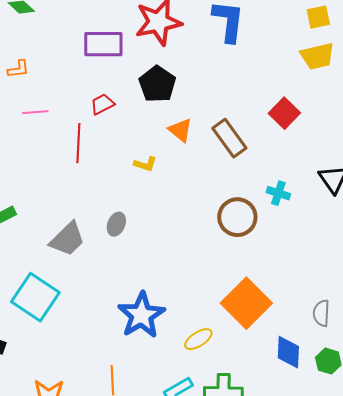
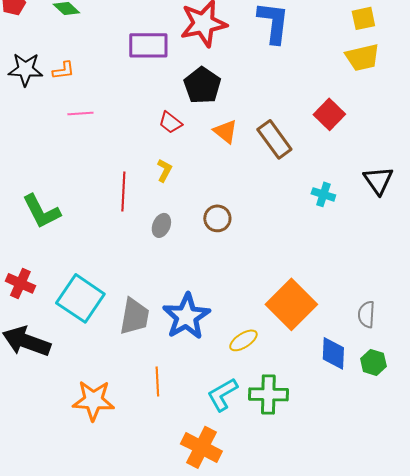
red trapezoid: (102, 104) -> (170, 122), moved, turned -115
red line: (78, 143) -> (123, 191), moved
yellow L-shape: (145, 164) -> (164, 170), moved, turned -80
brown circle: (237, 217) -> (217, 218), moved, size x0.7
gray trapezoid: (67, 239) -> (134, 316), moved, turned -36

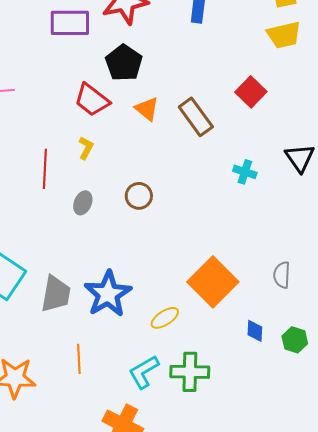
red trapezoid: (170, 122) -> (92, 100), size x1.5
gray semicircle: (366, 314) -> (282, 275), moved
blue diamond: (333, 353) -> (255, 331), size x0.7

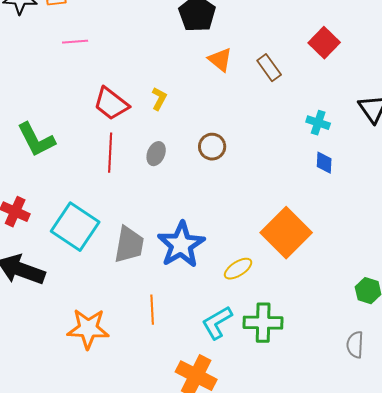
red trapezoid: (92, 100) -> (111, 104), moved
brown rectangle: (196, 117) -> (269, 68), size x0.7
red line: (45, 169) -> (110, 153), moved
gray semicircle: (282, 275) -> (355, 345), moved
blue diamond: (255, 331) -> (324, 163), moved

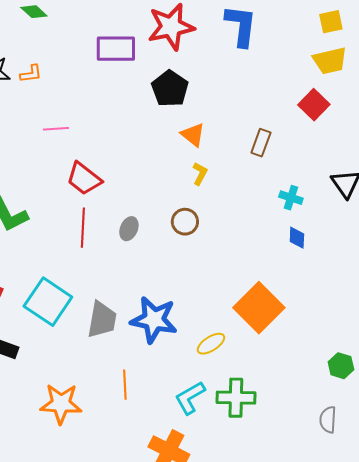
pink line: (75, 42) -> (56, 129), moved
red square: (324, 43) -> (314, 105), moved
brown rectangle: (269, 68) -> (261, 143), moved, turned 56
yellow L-shape: (159, 99) -> (200, 174), moved
blue star: (181, 245) -> (154, 320), turned -30

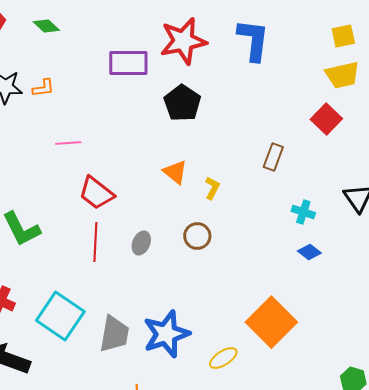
orange triangle: (193, 135) -> (175, 172), moved
blue diamond: (297, 238) -> (309, 252), turned -55
blue star: (154, 320) -> (166, 334), turned -30

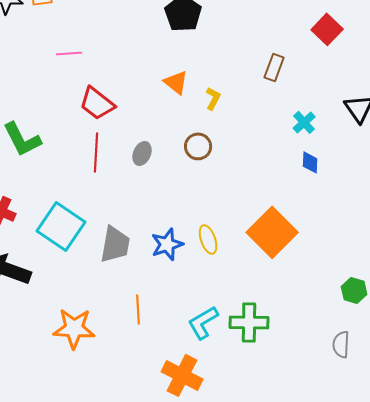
cyan cross: (303, 212) -> (304, 122), turned 30
blue diamond: (309, 252) -> (310, 162), turned 55
blue star: (166, 334) -> (167, 244), size x0.7
yellow ellipse: (223, 358) -> (208, 239), moved, turned -76

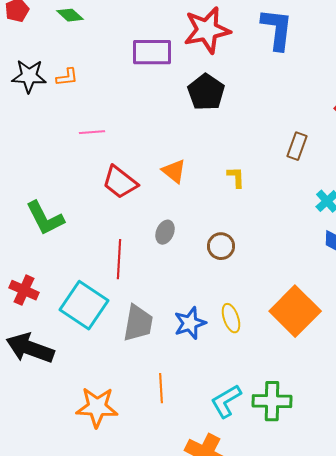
orange triangle: (176, 82) -> (174, 171), moved
yellow L-shape: (213, 98) -> (236, 177), turned -30
brown circle: (198, 146) -> (221, 246), moved
red line: (96, 152) -> (119, 259), moved

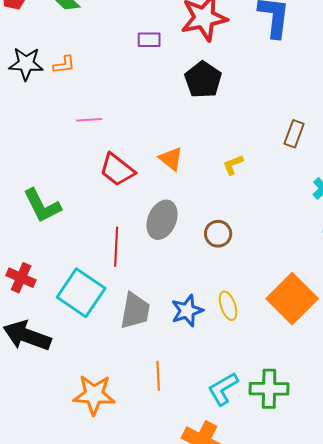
purple rectangle: (152, 52) -> (149, 40), size x0.6
yellow L-shape: (236, 177) -> (233, 165), turned -110
gray ellipse: (165, 232) -> (162, 220), size x1.6

